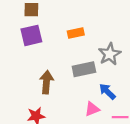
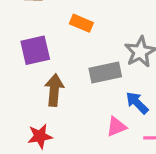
orange rectangle: (76, 33) -> (81, 23), moved, turned 35
purple square: (31, 35) -> (35, 50), moved

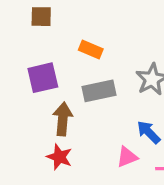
gray rectangle: (105, 73) -> (99, 91), moved
red star: (40, 136) -> (59, 157), moved, turned 30

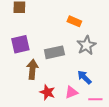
orange rectangle: (91, 50) -> (74, 21), moved
red star: (59, 157) -> (47, 92), moved

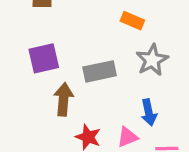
blue arrow: (84, 77) -> (149, 112), turned -147

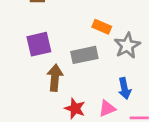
orange rectangle: (132, 21) -> (102, 27), moved

